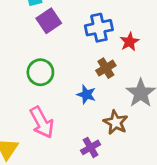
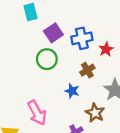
purple square: (49, 21) -> (53, 33), moved
green circle: (40, 72) -> (47, 59), moved

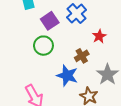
blue cross: (82, 38) -> (77, 14), moved, turned -30
blue star: (72, 91) -> (67, 76), size x1.5

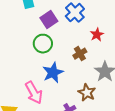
blue star: (67, 76) -> (53, 73), moved, turned 30

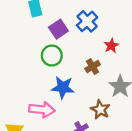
blue star: (53, 73) -> (63, 88), turned 30
pink arrow: (34, 93) -> (42, 110), turned -55

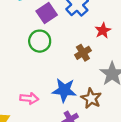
blue star: (63, 88) -> (64, 90), moved
pink arrow: (42, 110) -> (29, 98), size x0.7

